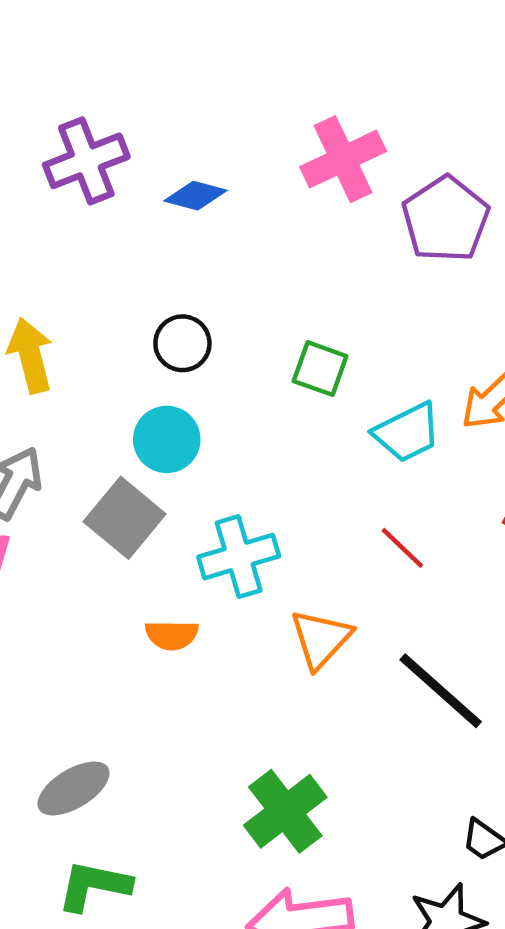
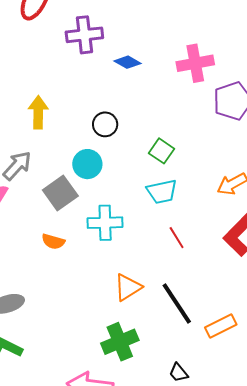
cyan trapezoid: (407, 432) -> (162, 192), moved
orange semicircle: (172, 635) -> (53, 242), moved
orange triangle: (321, 639) -> (128, 287), moved
green cross: (285, 811) -> (120, 342), moved

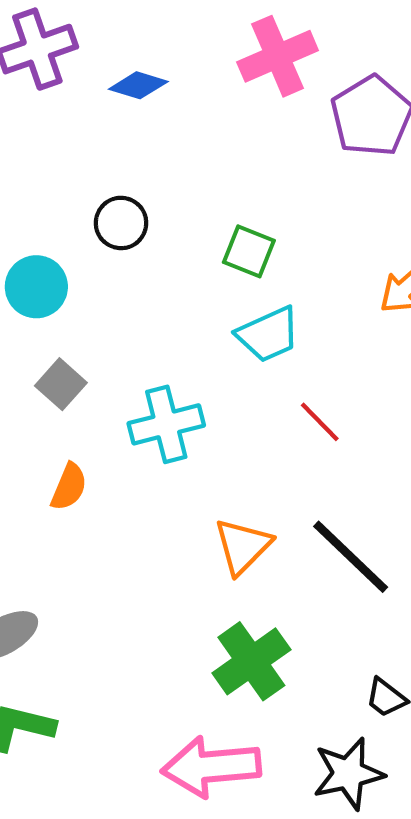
cyan circle: (87, 164) -> (36, 287), moved
gray square: (60, 193) -> (61, 384), size x0.7
orange semicircle: (53, 242) -> (69, 487), turned -70

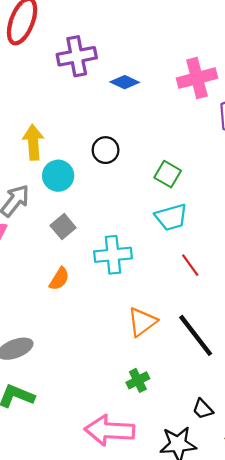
green cross: (251, 661) -> (138, 380), size x0.6

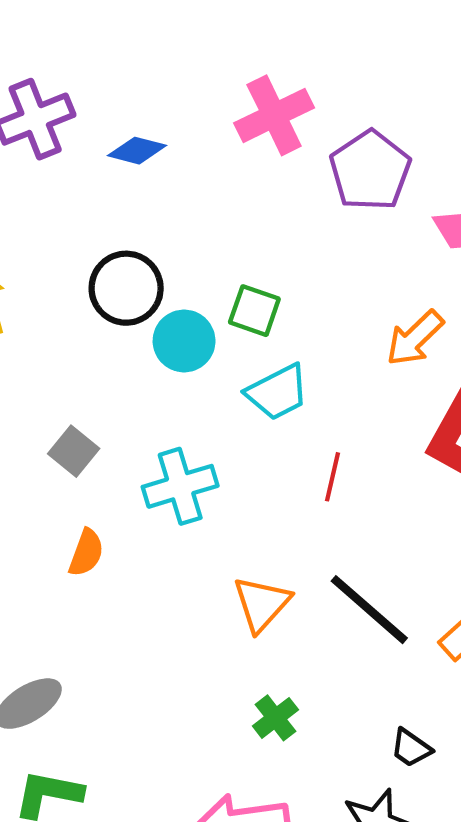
black circle: (106, 150) -> (126, 288), size x1.4
cyan circle: (58, 176) -> (184, 341), moved
red line: (190, 265) -> (332, 477), turned 60

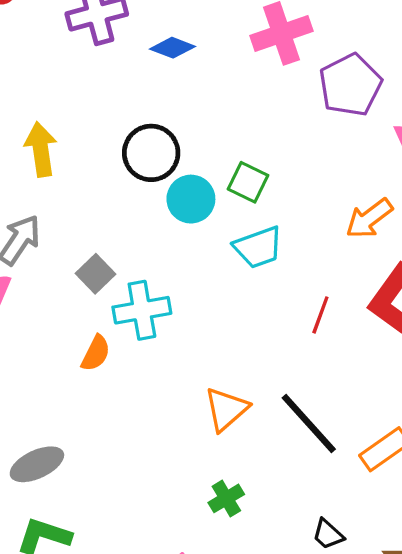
red line: (332, 477) -> (320, 315), moved
cyan cross: (180, 486) -> (142, 310), moved

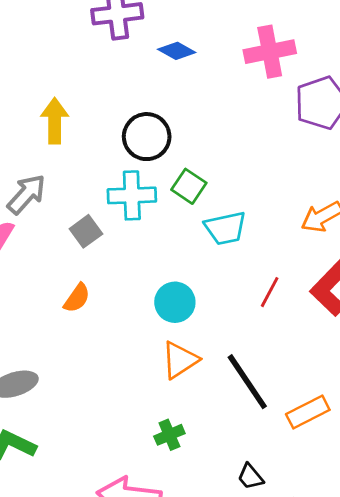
green square: (248, 182) -> (189, 186), moved
cyan circle: (191, 199) -> (175, 302), moved
cyan cross: (142, 310) -> (132, 195), moved

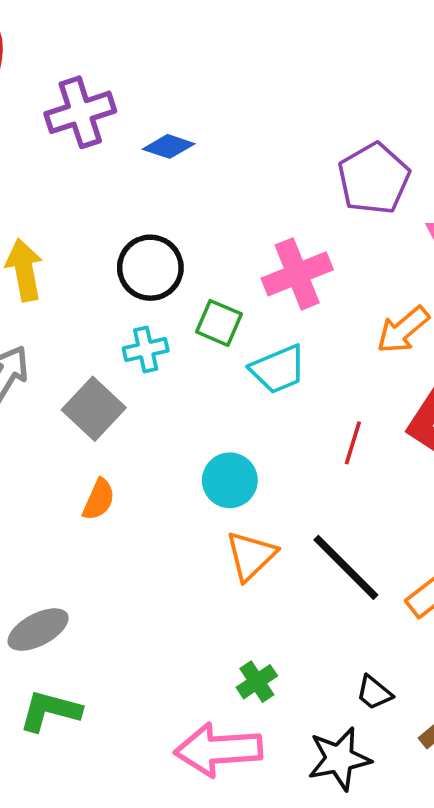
pink cross: (270, 52) -> (297, 274), moved
cyan cross: (132, 195) -> (146, 349), size x0.7
gray square: (86, 231) -> (94, 409), size x1.4
green cross: (169, 435) -> (257, 682), moved

